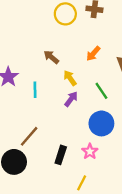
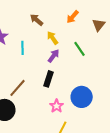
blue circle: (101, 123) -> (82, 97), moved
pink star: (90, 151) -> (57, 106), moved
black rectangle: (61, 155) -> (49, 79), moved

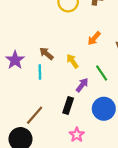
brown arrow: (36, 20) -> (46, 54), moved
purple arrow: (54, 56) -> (82, 85), moved
blue circle: (82, 97) -> (104, 109), moved

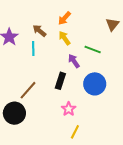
orange arrow: (94, 38) -> (64, 18), moved
green line: (102, 73) -> (93, 50), turned -35
purple arrow: (82, 85) -> (74, 61), turned -72

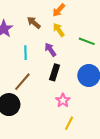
cyan line: (33, 48) -> (26, 53), moved
purple arrow: (74, 61) -> (50, 50), moved

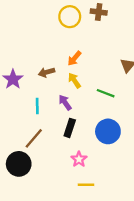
brown arrow: (34, 23) -> (47, 72), turned -56
yellow line: (69, 123) -> (86, 185), turned 64

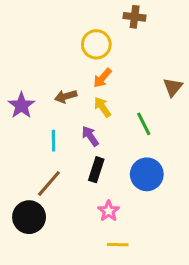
yellow circle: (70, 17) -> (96, 44), moved
green line: (106, 93) -> (144, 124), turned 42

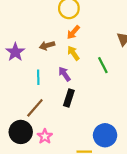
blue circle: (147, 174) -> (105, 135), moved
pink star: (109, 211) -> (45, 136), moved

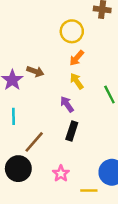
brown arrow: (47, 45) -> (35, 71), moved, turned -144
cyan line: (38, 77) -> (13, 116), moved
pink star: (45, 136) -> (61, 173), moved

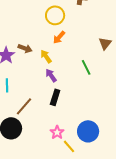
yellow arrow: (77, 81) -> (46, 56), moved
pink star: (61, 173) -> (57, 132), moved
yellow line: (89, 190) -> (69, 146), turned 48

